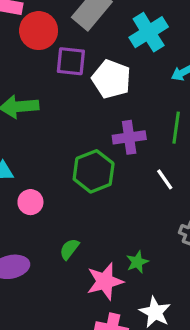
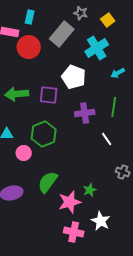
purple square: (71, 61) -> (49, 95), moved
green hexagon: (94, 171) -> (44, 134), moved
green semicircle: (69, 249) -> (48, 182), size x1.6

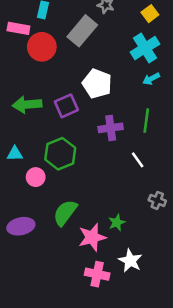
yellow square: (108, 20) -> (150, 14), moved
cyan cross: (97, 48) -> (145, 48), moved
purple square: (49, 95) -> (66, 106), turned -30

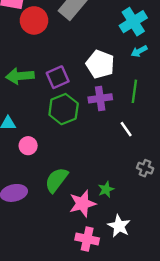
white pentagon: (97, 84) -> (100, 64), moved
green hexagon: (60, 154) -> (64, 109), moved

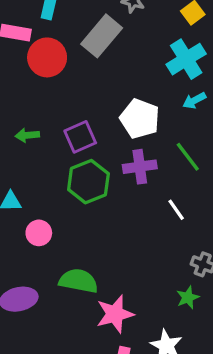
green arrow: (20, 76) -> (27, 135), size x0.6
green line: (134, 91) -> (188, 157), turned -45
green semicircle: (56, 180) -> (79, 281), turned 64
green star: (106, 189) -> (188, 297), moved

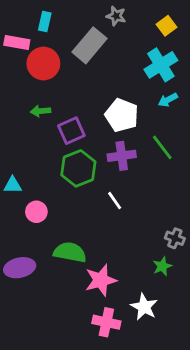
green arrow: (27, 135) -> (41, 111), moved
white line: (176, 210) -> (115, 201), moved

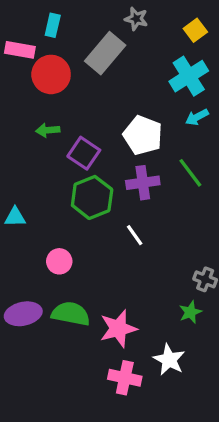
purple square: (71, 131) -> (84, 153), turned -32
pink circle: (36, 212) -> (59, 261), moved
green semicircle: (70, 252) -> (71, 314), moved

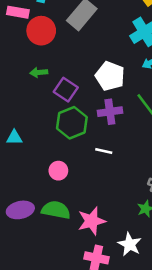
white line: (135, 235) -> (104, 151), turned -42
pink circle: (59, 261) -> (58, 171), moved

